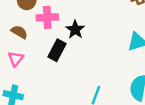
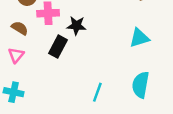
black star: (75, 30) -> (76, 26), turned -30

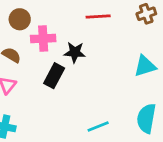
cyan line: (97, 92) -> (98, 127), turned 48

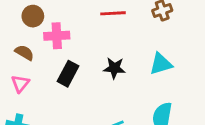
black star: (75, 52) -> (114, 68), moved

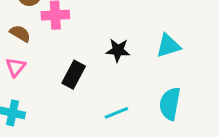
black rectangle: (68, 74) -> (74, 75), moved

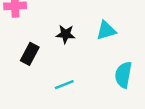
cyan semicircle: (170, 104) -> (123, 75), moved

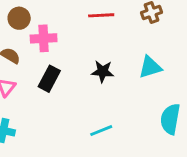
black rectangle: (30, 54) -> (49, 79), moved

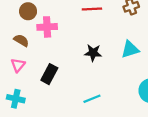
black rectangle: (49, 79) -> (49, 74), moved

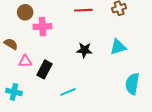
brown semicircle: (21, 40) -> (11, 44), moved
pink triangle: (18, 65) -> (25, 61), moved, turned 48
cyan line: (92, 99) -> (68, 92), moved

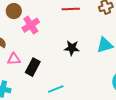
pink cross: (42, 27) -> (31, 25), turned -30

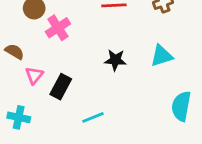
pink triangle: (14, 59) -> (34, 75), turned -48

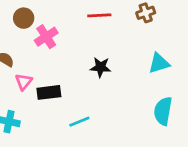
cyan triangle: (162, 56) -> (159, 63), moved
black rectangle: (61, 87) -> (49, 92), turned 55

